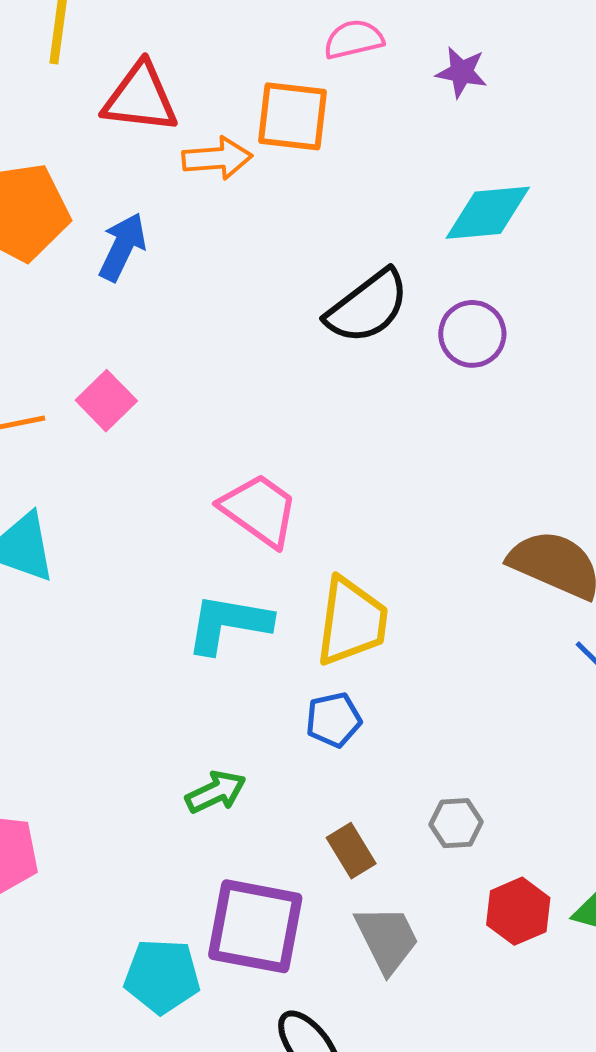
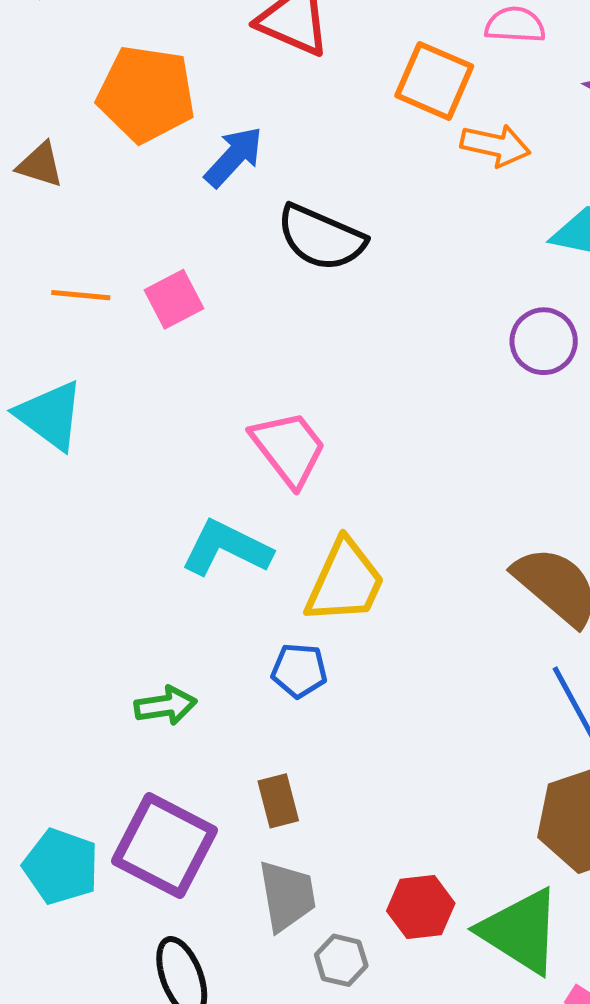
orange arrow: (217, 158) -> (495, 145), moved
black semicircle: (367, 307) -> (321, 238), moved, turned 44
gray hexagon: (456, 823) -> (341, 960), moved

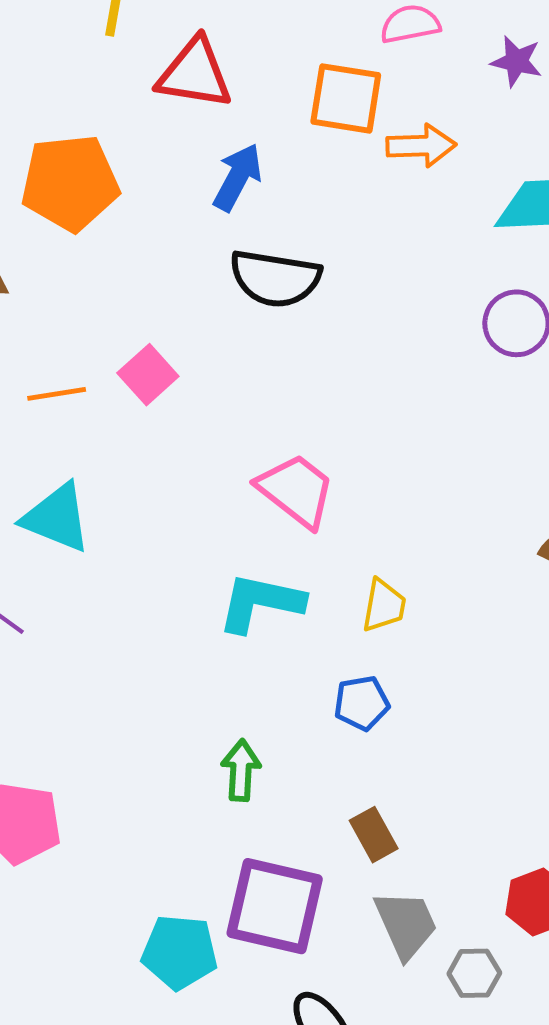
blue arrow: (234, 157) -> (238, 177), moved
yellow trapezoid: (345, 582) -> (384, 606), size x0.6
green arrow: (166, 706) -> (241, 770), turned -64

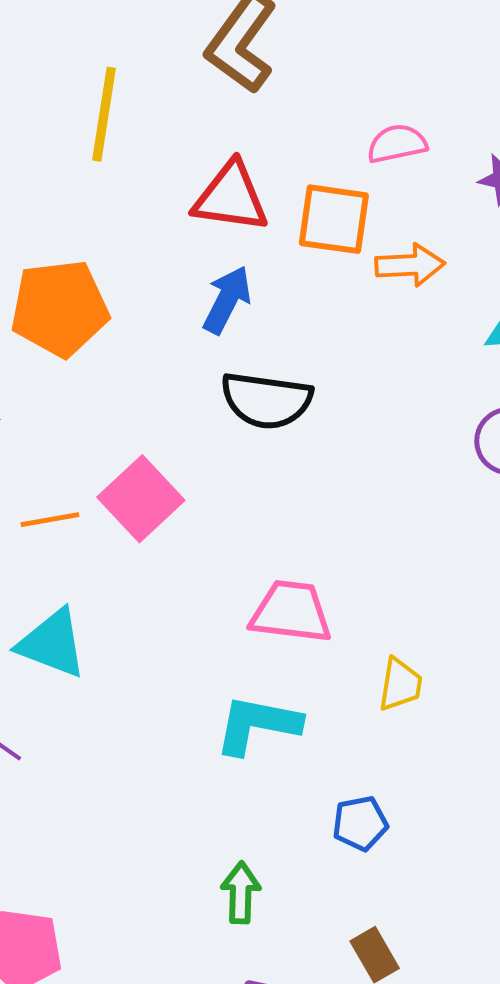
red triangle: (195, 74) -> (231, 197), moved
pink square: (148, 375) -> (141, 499), size x1.4
pink trapezoid: (296, 490) -> (291, 612), turned -30
yellow trapezoid: (384, 606) -> (400, 684), moved

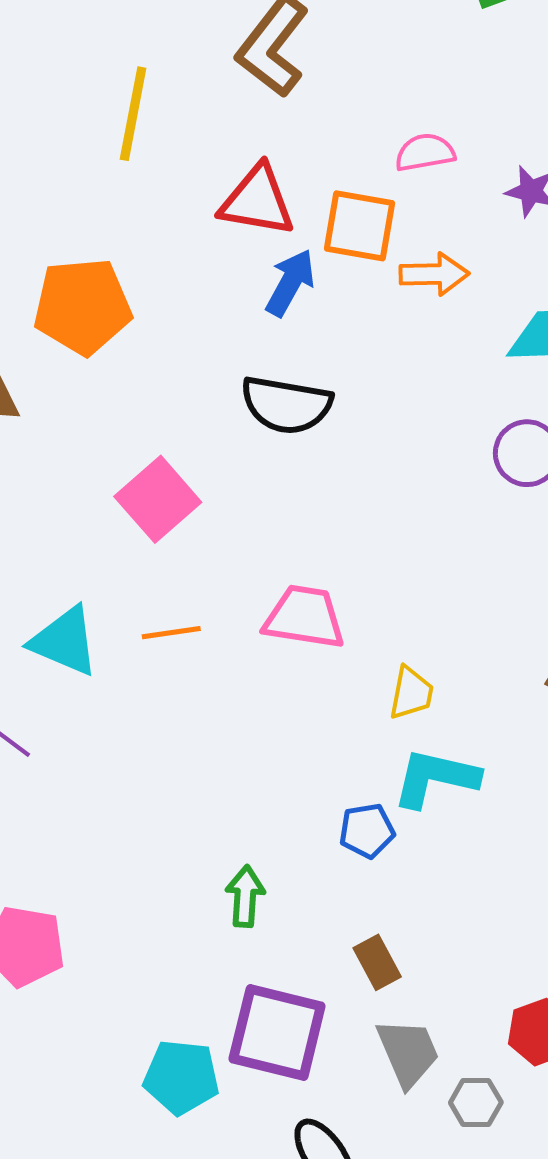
blue arrow: (227, 300) -> (290, 283), moved
orange line: (50, 520) -> (171, 633), moved
cyan L-shape: (257, 725) -> (436, 778), moved

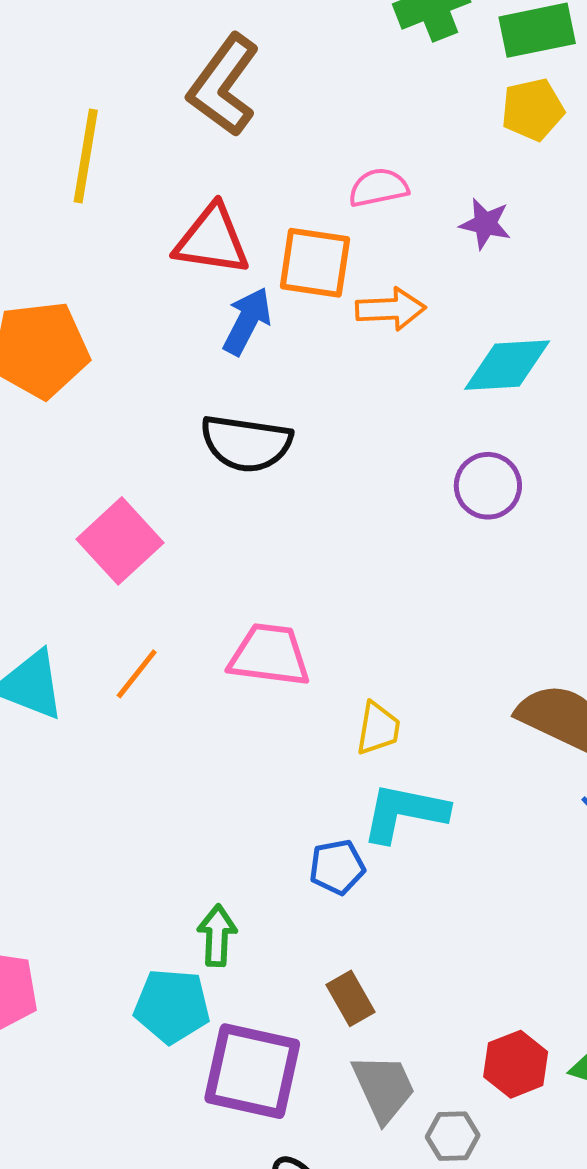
orange line: (171, 633) -> (137, 674), turned -42
cyan pentagon: (181, 1077) -> (172, 1006), moved

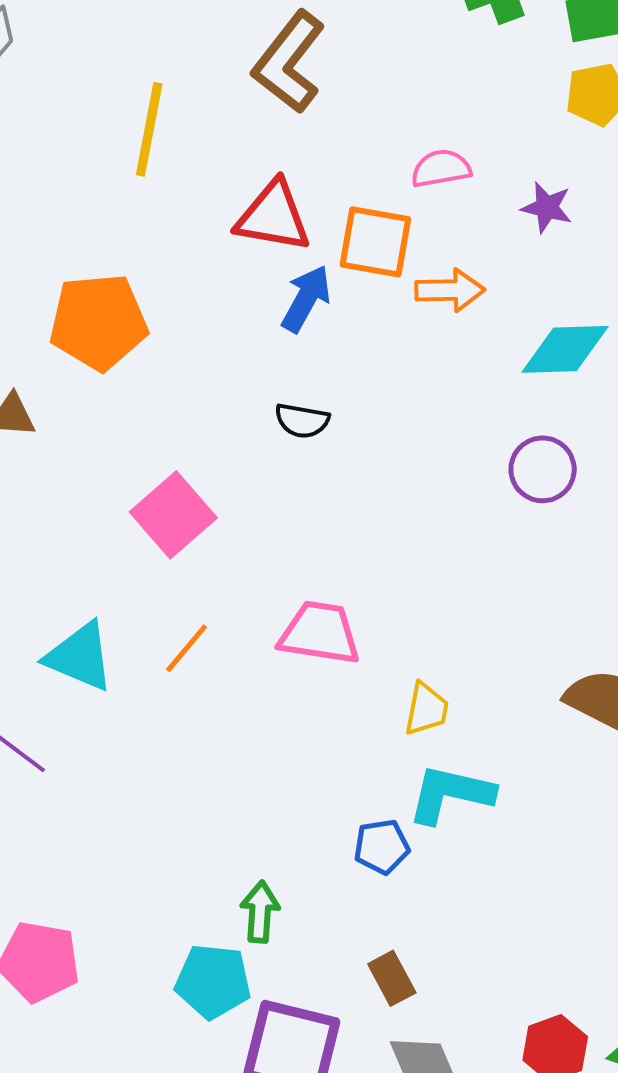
black semicircle: (246, 443) -> (302, 421), size x0.6

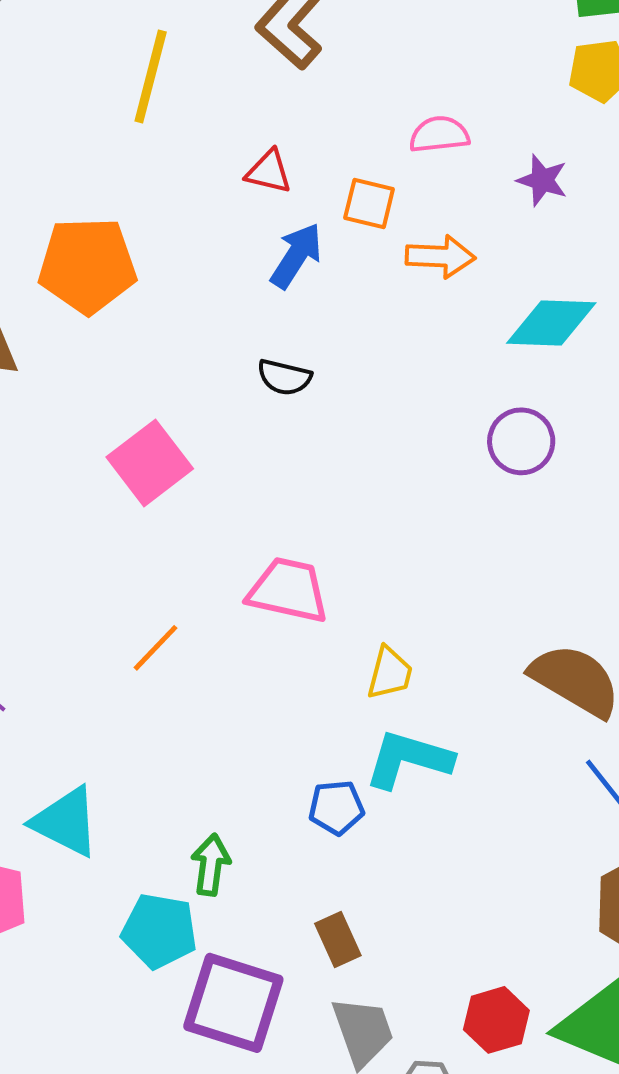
red triangle: (273, 217) -> (269, 172), size x0.6
orange square: (375, 242) -> (369, 204), size x0.7
orange line: (187, 648) -> (156, 648), moved
cyan triangle: (80, 657) -> (66, 822), moved

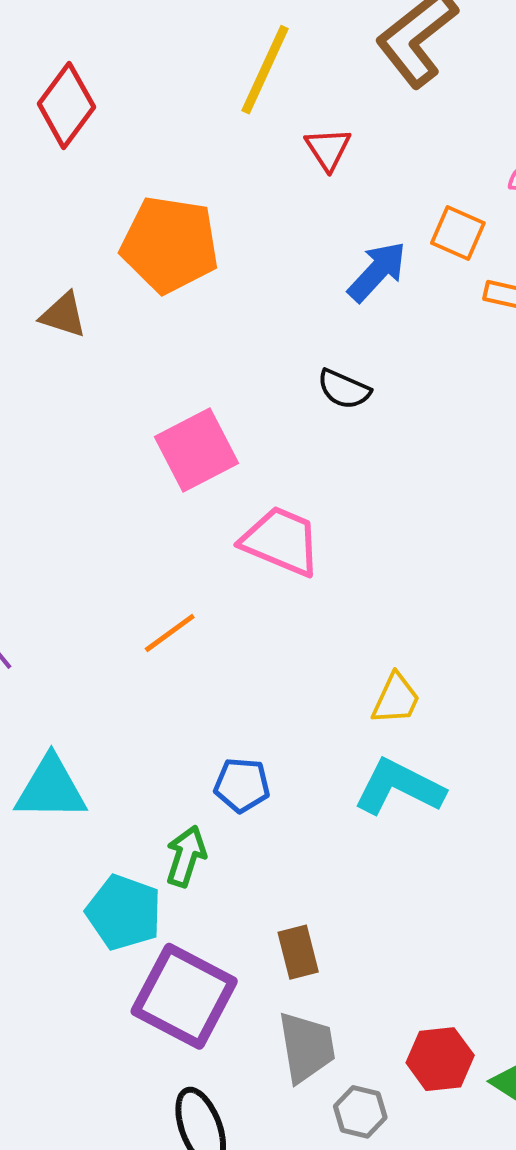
red triangle: (269, 172) -> (328, 149), moved, turned 33
pink trapezoid: (288, 590) -> (281, 541), moved
blue pentagon: (336, 807) -> (242, 785), moved
cyan triangle: (66, 822) -> (51, 788), turned -36

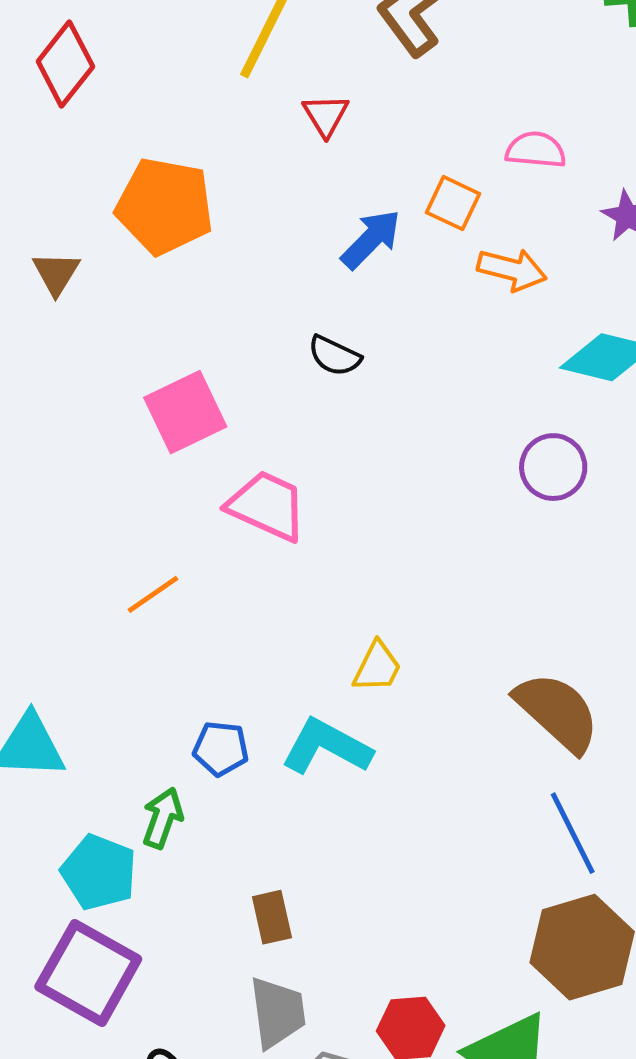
brown triangle: (63, 315) -> (56, 273), turned 42
cyan L-shape: (399, 787) -> (326, 747), moved
purple square: (184, 996) -> (88, 973), moved

